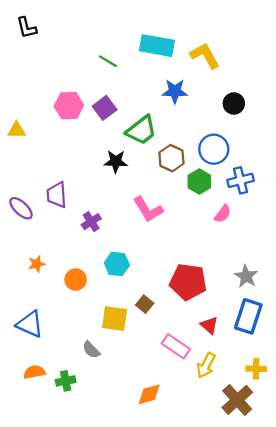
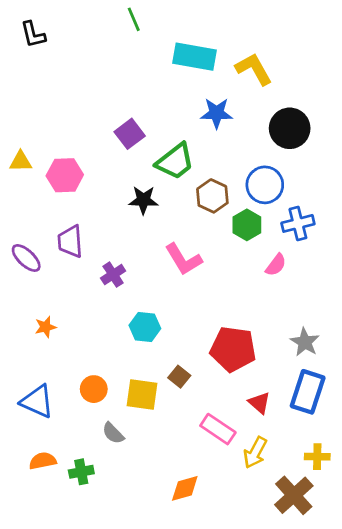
green line: (108, 61) -> (134, 19), moved, turned 36
black circle: (234, 103) -> (290, 128), size x1.5
pink hexagon: (69, 106) -> (65, 175), moved
orange circle: (76, 280) -> (94, 389), moved

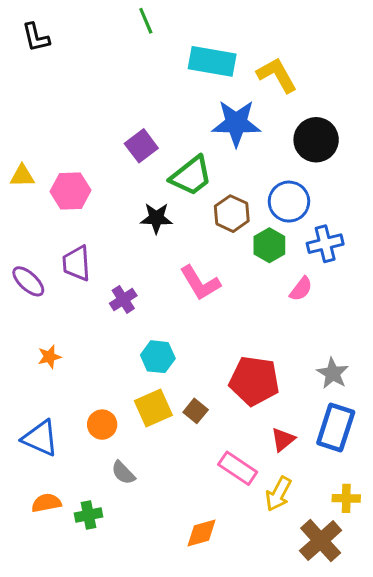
blue star: (217, 113) -> (236, 123), size x1.4
yellow square: (142, 395) -> (153, 408), moved, turned -32
red triangle: (259, 403) -> (283, 440), turned 40

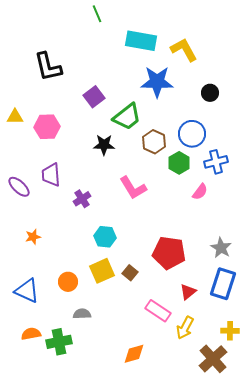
black L-shape: (36, 37) -> (48, 67), moved, size x1.5
black circle: (316, 140) -> (210, 93), size x0.6
gray semicircle: (123, 473) -> (82, 314), turned 132
green cross: (89, 515) -> (59, 342), size x1.4

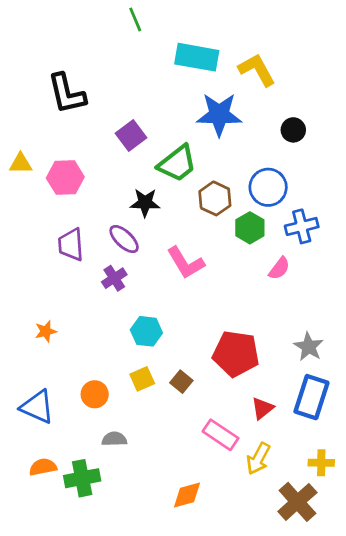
purple ellipse: (19, 187) -> (124, 239), moved
yellow square: (102, 271) -> (142, 379), size x0.7

